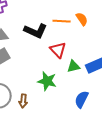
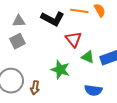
green triangle: (73, 66) -> (88, 57), turned 32
blue semicircle: (82, 99) -> (93, 90), turned -114

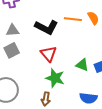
red triangle: (74, 39) -> (48, 54), moved
brown arrow: (35, 88) -> (46, 99), moved

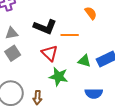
orange line: (73, 19) -> (70, 35), moved
brown arrow: (46, 99) -> (37, 98), moved

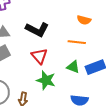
orange semicircle: (91, 13) -> (84, 20), turned 136
orange line: (70, 35) -> (77, 42), moved

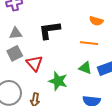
black L-shape: (37, 29) -> (49, 30), turned 145
red triangle: (39, 56) -> (34, 63), moved

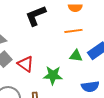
black L-shape: (49, 30) -> (36, 16), moved

